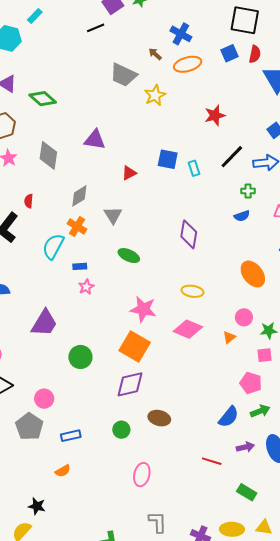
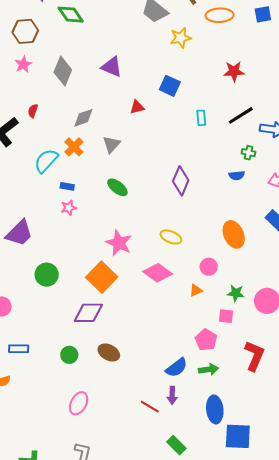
blue square: (168, 159) -> (170, 86), moved
pink circle: (244, 317) -> (209, 267), moved
purple arrow: (245, 447) -> (172, 395), moved, turned 90

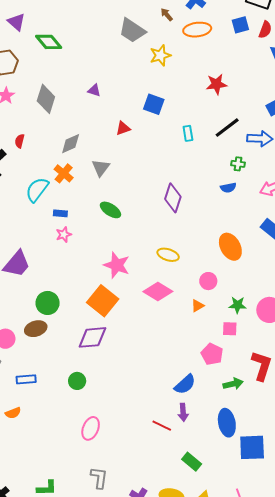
purple triangle: (112, 67) -> (94, 90), size x0.6
brown ellipse: (109, 352) -> (36, 329), moved, turned -40
green arrow: (209, 369) -> (233, 384), moved

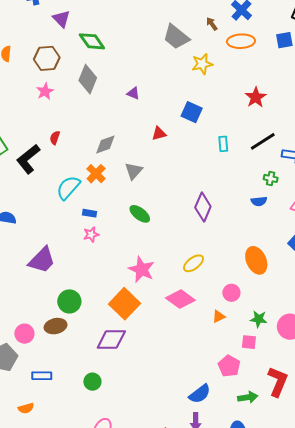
red star: (216, 84) -> (256, 97), turned -30
gray diamond: (46, 99) -> (88, 79), moved
yellow ellipse: (168, 255) -> (194, 263), turned -60

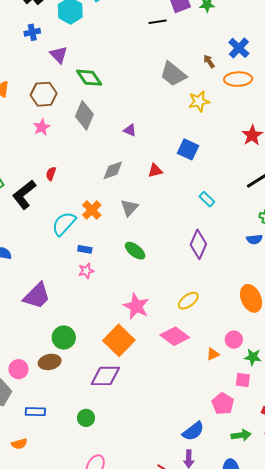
cyan rectangle: (223, 144) -> (207, 199), moved, turned -42
gray diamond: (105, 145) -> (113, 170), moved
pink circle: (231, 293) -> (234, 340), moved

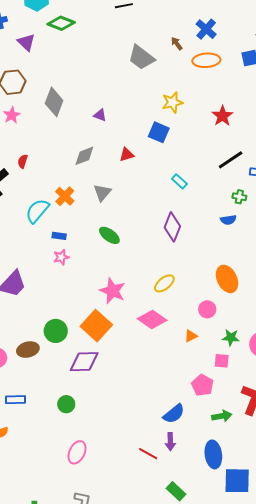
green diamond: (89, 78) -> (61, 23), moved, turned -32
yellow star: (199, 101) -> (172, 102), moved
green circle: (64, 338) -> (56, 331), moved
pink circle: (234, 340) -> (207, 309), moved

